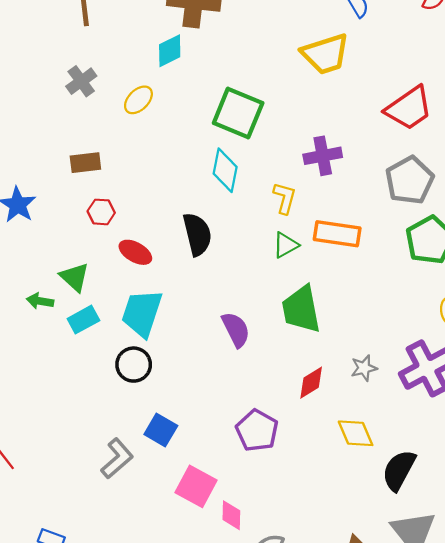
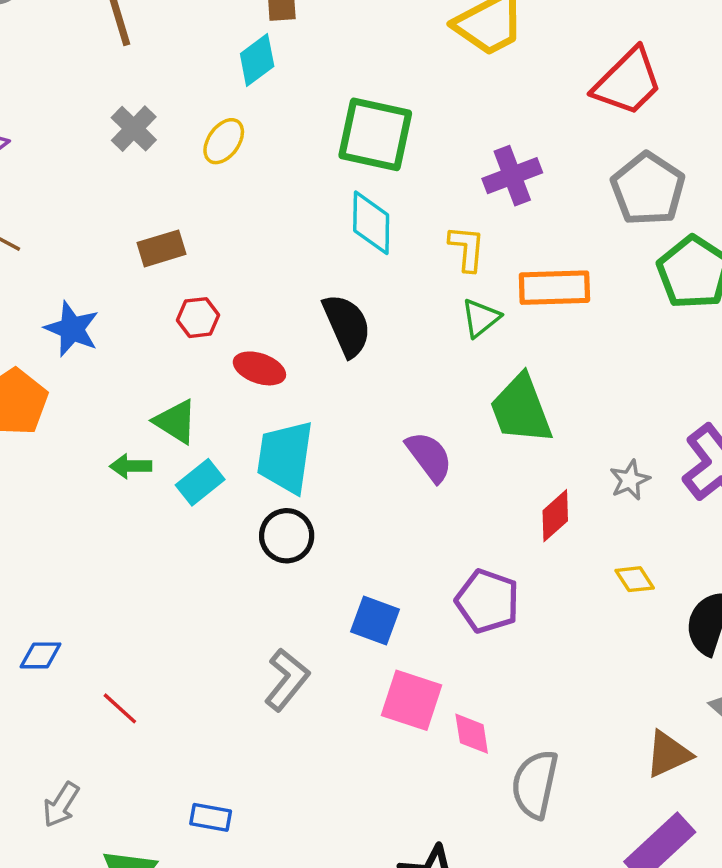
blue square: (161, 430) -> (375, 621), moved
yellow diamond: (356, 433) -> (635, 579), size x0.7

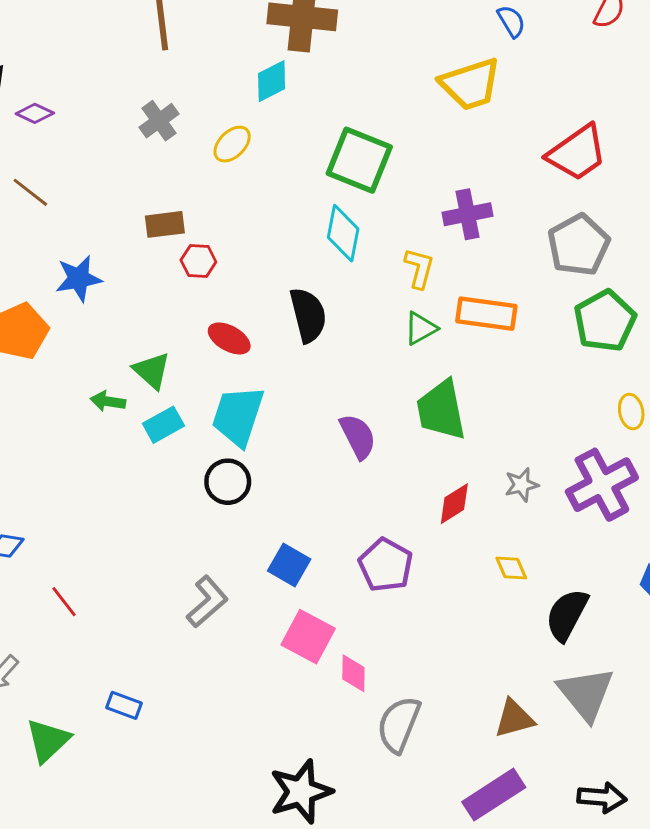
red hexagon: (198, 318) -> (198, 261), moved
blue star: (72, 329) -> (79, 279), turned 30

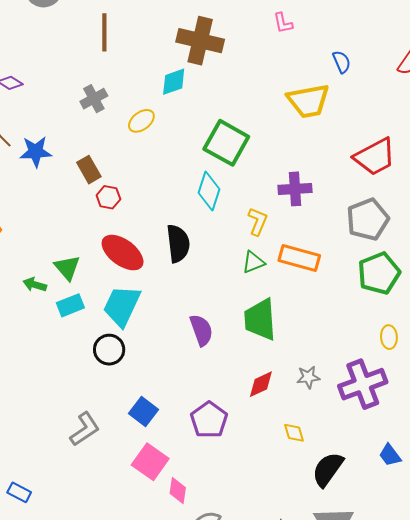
brown rectangle: (165, 224) -> (89, 170), turned 60
blue star: (79, 279) -> (36, 152), moved
red ellipse: (229, 338) -> (123, 253), size x1.5

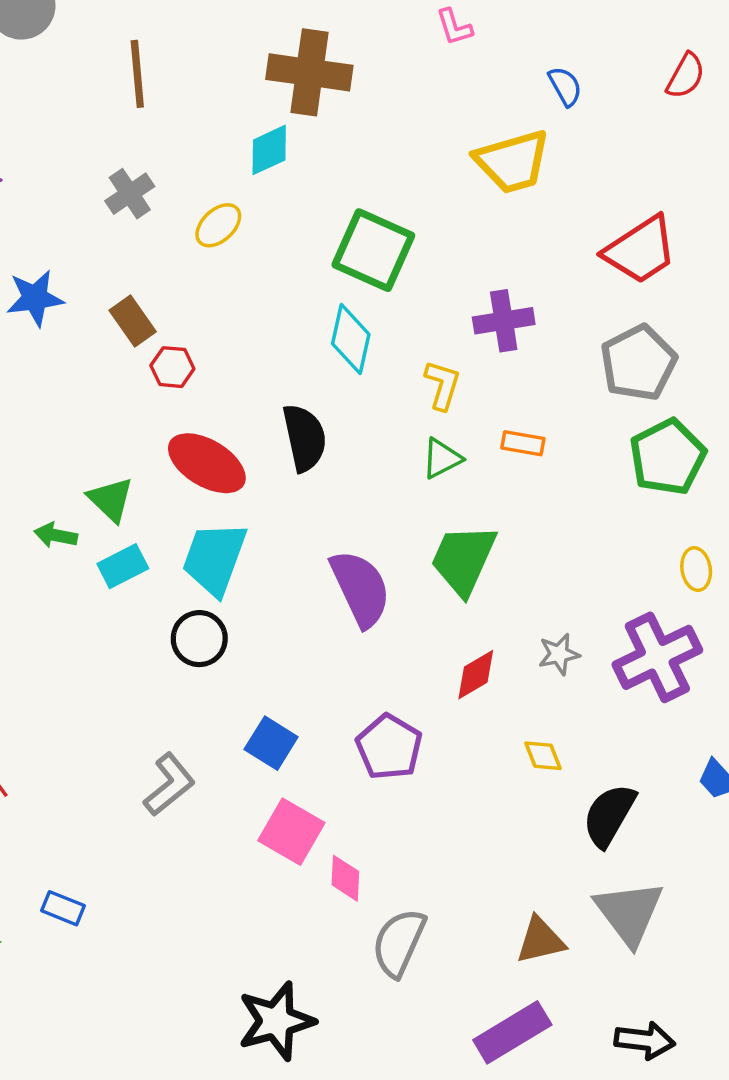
orange rectangle: (299, 258) -> (523, 443), size x0.6
green trapezoid: (260, 320) -> (463, 560), turned 33
purple semicircle: (201, 330) -> (360, 588), size x1.4

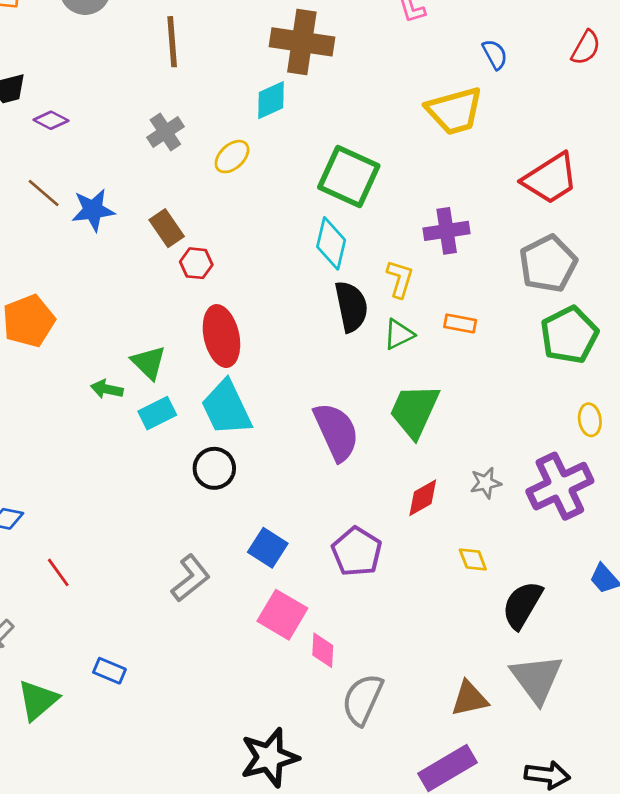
black semicircle: (304, 438) -> (351, 307), moved
red ellipse: (207, 463) -> (221, 336), turned 46
cyan trapezoid: (214, 558) -> (226, 408), turned -46

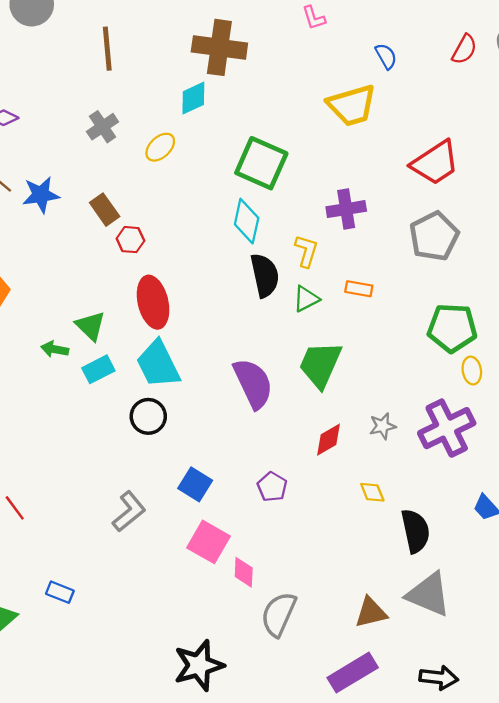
green pentagon: (569, 335) -> (452, 328), moved, turned 30
purple pentagon: (357, 552) -> (272, 487), size x0.7
black semicircle: (522, 605) -> (415, 531), turned 138
gray triangle: (537, 679) -> (429, 594), turned -30

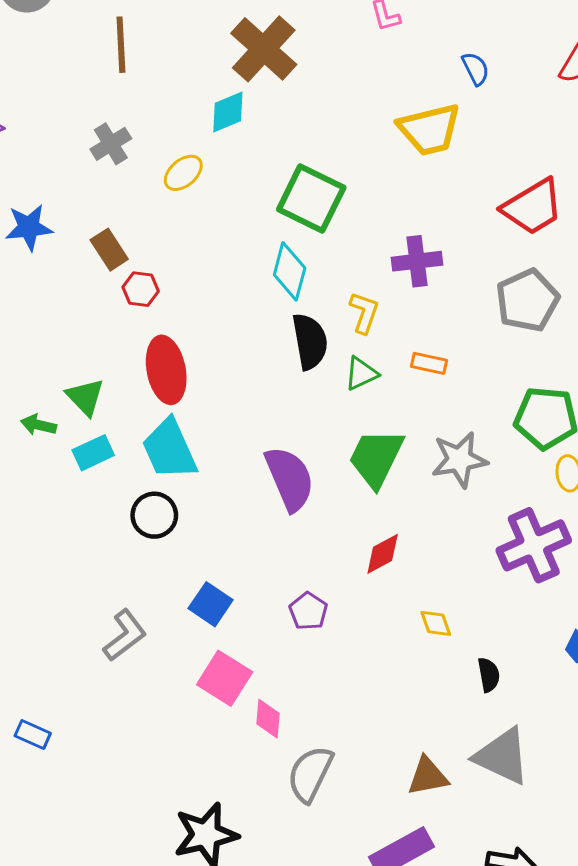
brown cross: (219, 47) -> (264, 49), turned 32
gray star: (383, 426) -> (459, 460), moved, size x1.6
black semicircle: (415, 531) -> (489, 675), size x0.6

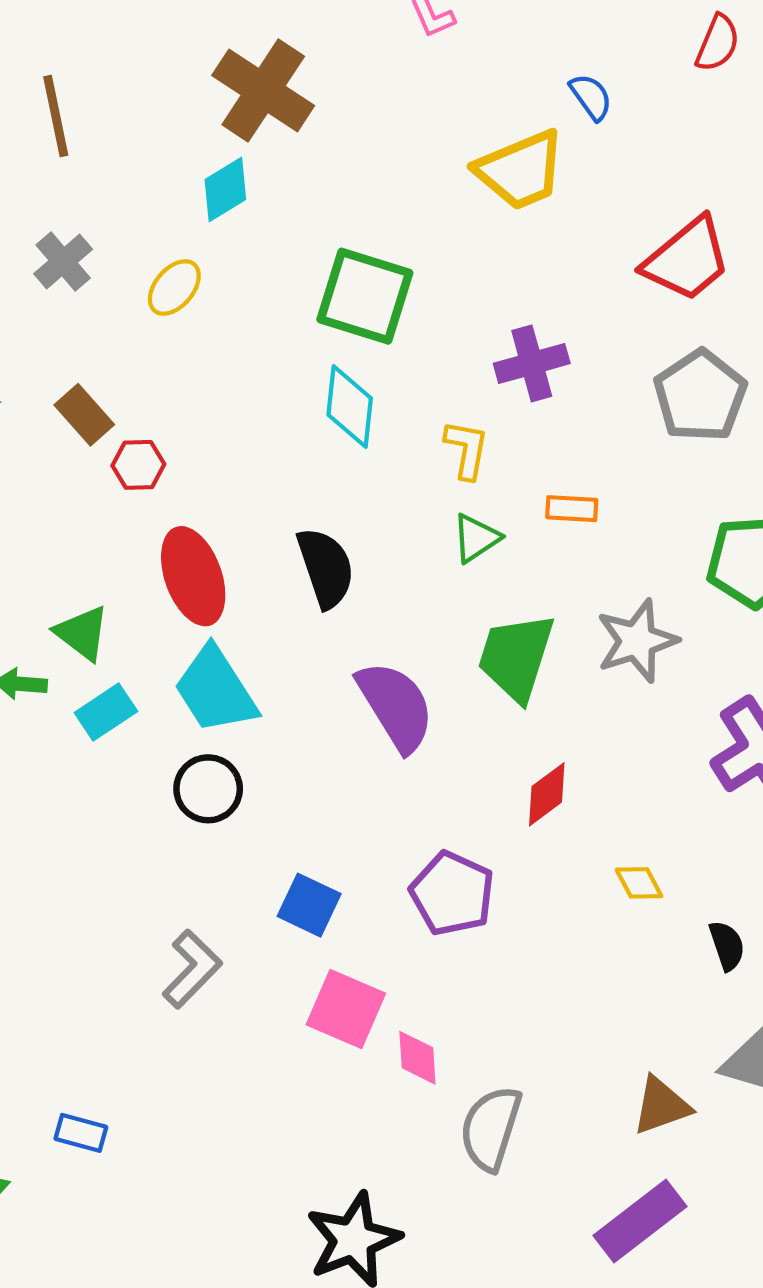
blue semicircle: (476, 69) -> (591, 97), moved
black semicircle: (310, 341) -> (326, 568), moved
purple pentagon: (308, 611) -> (452, 894), size x1.5

